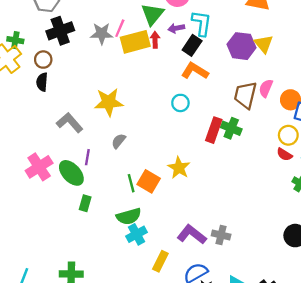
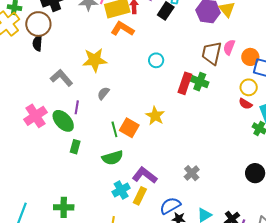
brown circle: (43, 60) -> (38, 24), size x1.6
orange L-shape: (195, 71) -> (122, 29), moved
cyan cross: (136, 234) -> (121, 190), moved
purple L-shape: (192, 235) -> (145, 175), moved
gray cross: (221, 235) -> (192, 173), turned 35

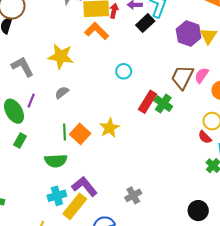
yellow rectangle: (140, 196) -> (75, 206), size x1.4

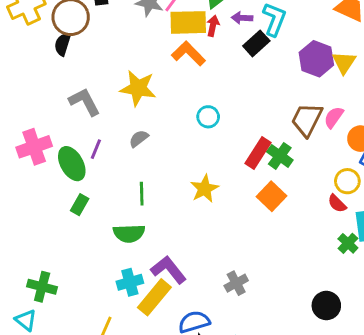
cyan circle: (124, 71) -> (208, 117), moved
orange square: (80, 134) -> (271, 196), moved

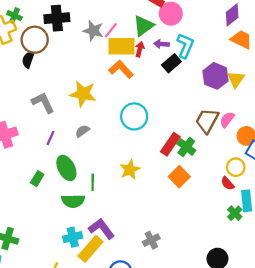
cyan circle: (208, 117) -> (134, 116), size x1.6
green ellipse: (72, 164) -> (66, 168), moved
green line: (142, 194) -> (93, 182), moved

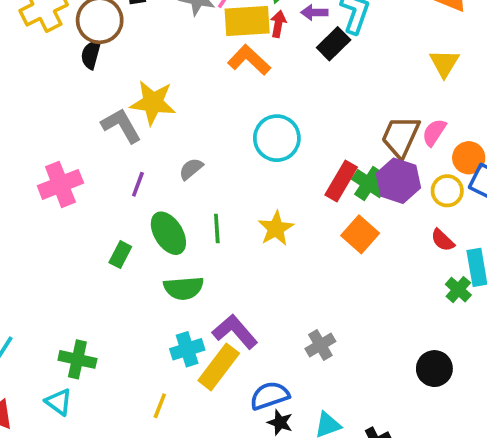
purple hexagon: (216, 76) -> (398, 181), moved
yellow star: (83, 94) -> (153, 103), moved
yellow circle: (236, 167) -> (447, 191), moved
green line: (93, 182) -> (217, 228), moved

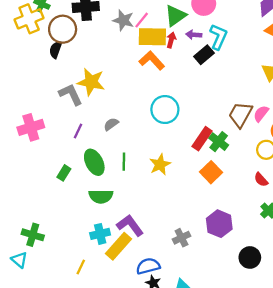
purple hexagon: (398, 181) -> (219, 224), moved

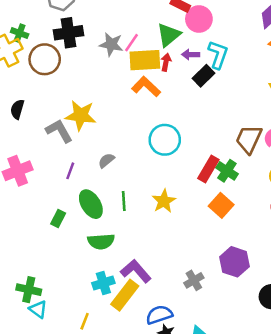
black semicircle: (56, 50) -> (17, 109), moved
cyan triangle: (19, 260) -> (38, 309), moved

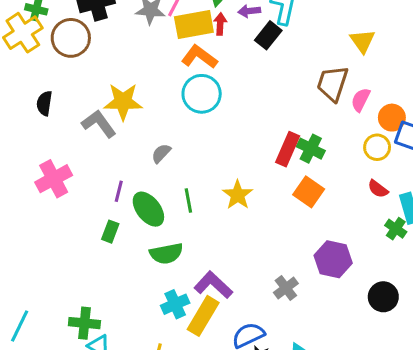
brown trapezoid: (249, 139) -> (333, 83), moved
cyan circle: (165, 140) -> (202, 94), moved
purple line: (70, 171) -> (119, 191), moved

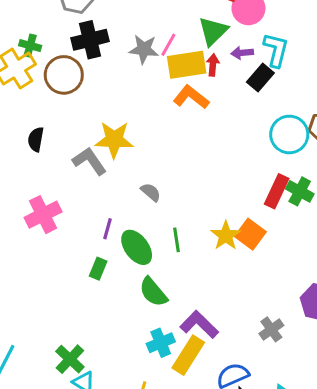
cyan circle: (202, 94) -> (289, 134), moved
gray semicircle: (161, 153) -> (151, 192), turned 85
orange square: (309, 192) -> (250, 234), moved
green semicircle: (166, 253) -> (153, 292), turned 60
green cross: (84, 323) -> (70, 359), turned 36

